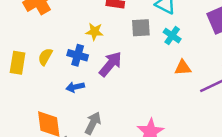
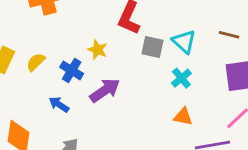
gray square: (141, 28) -> (152, 47), moved
blue arrow: (75, 87) -> (59, 104), turned 30

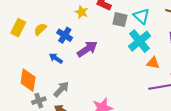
yellow star: (98, 50) -> (82, 12), moved
cyan cross: (181, 78) -> (140, 41), size x1.6
orange triangle: (183, 117) -> (153, 63), moved

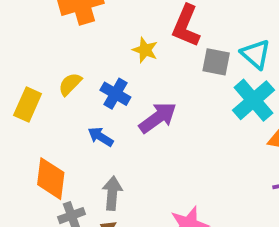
yellow rectangle: (18, 28) -> (28, 104), moved
gray arrow: (61, 89) -> (112, 193), turned -36

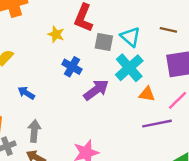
blue cross: (115, 94) -> (72, 67), moved
purple arrow: (158, 118) -> (96, 90), moved

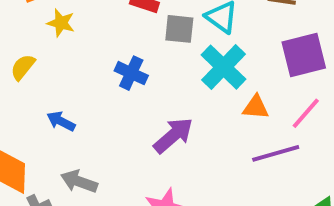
yellow star: (56, 34) -> (61, 23), moved
purple arrow: (96, 90) -> (173, 135), moved
gray arrow: (34, 131) -> (79, 181), turned -70

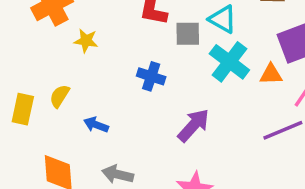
yellow semicircle: (23, 67) -> (60, 96), moved
orange triangle: (256, 107) -> (271, 74), moved

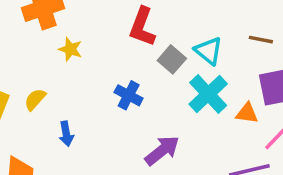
gray square: (188, 34) -> (172, 59), turned 32
blue arrow: (96, 125) -> (66, 134), turned -130

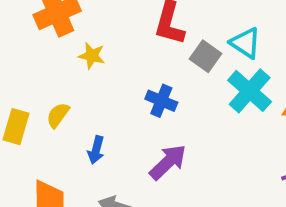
blue arrow: (66, 134) -> (96, 150), turned 30
purple arrow: (162, 151) -> (168, 162), moved

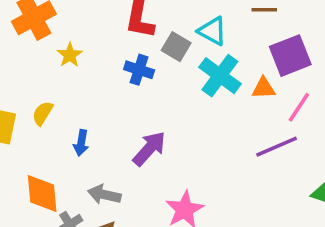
yellow star: (92, 56) -> (70, 55), turned 30
blue cross: (161, 101) -> (139, 70), moved

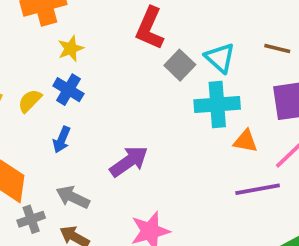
blue cross: (139, 70) -> (68, 90), moved
cyan cross: (220, 76) -> (217, 105), turned 36
orange triangle: (264, 88) -> (245, 141), moved

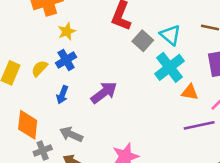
blue cross: (68, 90) -> (66, 60), turned 30
cyan cross: (217, 105) -> (169, 67), turned -32
purple arrow: (129, 161) -> (104, 93), moved

